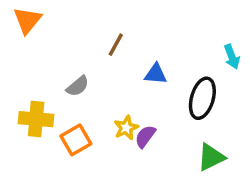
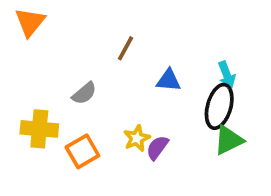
cyan arrow: (232, 57) -> (227, 75), moved
green triangle: (211, 157) -> (229, 140), moved

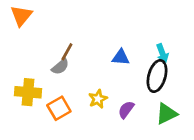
brown line: (125, 48) -> (67, 52), moved
green triangle: (229, 140) -> (166, 114), moved
purple semicircle: (157, 148) -> (126, 110), moved

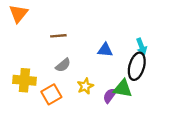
brown line: (67, 52) -> (58, 36), moved, turned 56
gray semicircle: (60, 67) -> (63, 65), moved
green triangle: (166, 114) -> (123, 88), moved, turned 36

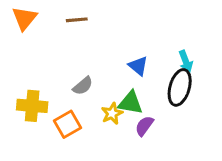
brown line: (58, 36) -> (77, 20), moved
blue triangle: (105, 50) -> (138, 66), turned 35
green triangle: (123, 88) -> (130, 103), moved

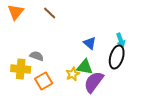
brown line: (77, 20) -> (50, 13), turned 48
gray semicircle: (83, 86) -> (37, 56), moved, turned -120
purple semicircle: (144, 126) -> (94, 82), size x1.6

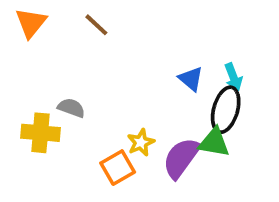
blue triangle: (90, 43) -> (191, 79), moved
green triangle: (85, 67) -> (214, 142), moved
orange square: (44, 81) -> (118, 168), moved

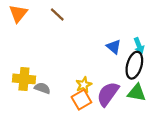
gray semicircle: (71, 108) -> (42, 88), moved
green triangle: (214, 142) -> (137, 93), moved
orange square: (118, 168) -> (81, 100), moved

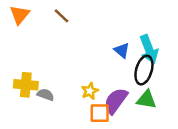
cyan arrow: (139, 46) -> (149, 49), size x1.6
orange square: (81, 100) -> (100, 113), moved, turned 30

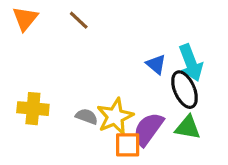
black ellipse: (144, 70) -> (185, 90), turned -40
yellow star: (90, 91) -> (115, 116), size x1.6
gray semicircle: (46, 95) -> (87, 116), moved

